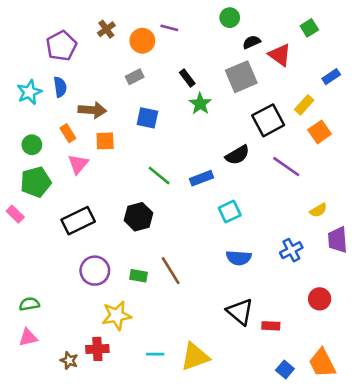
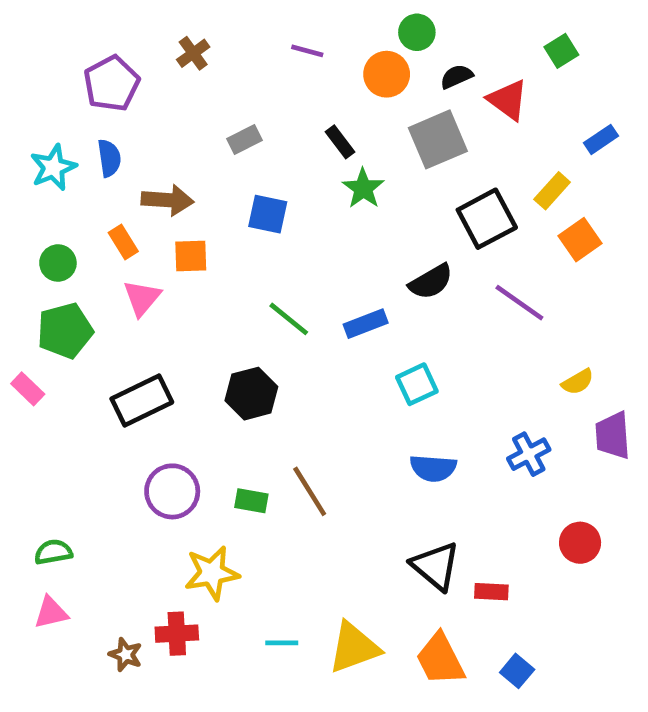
orange circle: (142, 41) -> (387, 74), moved
orange trapezoid: (322, 363) -> (440, 659), moved

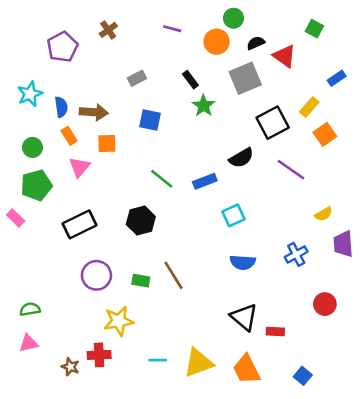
green square: (561, 51) -> (314, 29), turned -30
blue semicircle: (109, 158) -> (61, 107), moved
blue square: (517, 671) -> (303, 376), moved

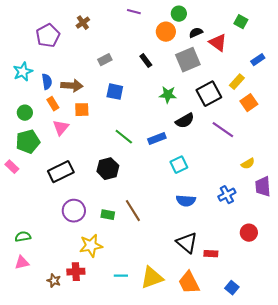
purple line: (172, 29) -> (134, 12), moved
green star: (203, 106) -> (168, 95), moved, turned -30

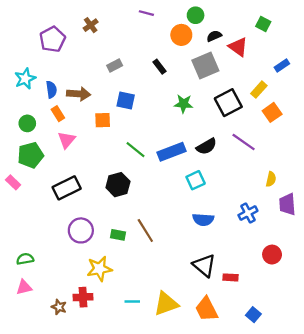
orange square: (82, 110) -> (103, 120), moved
black semicircle: (185, 121) -> (206, 146), moved
blue rectangle: (157, 139) -> (172, 152), size x1.4
yellow semicircle: (248, 164) -> (271, 179), turned -48

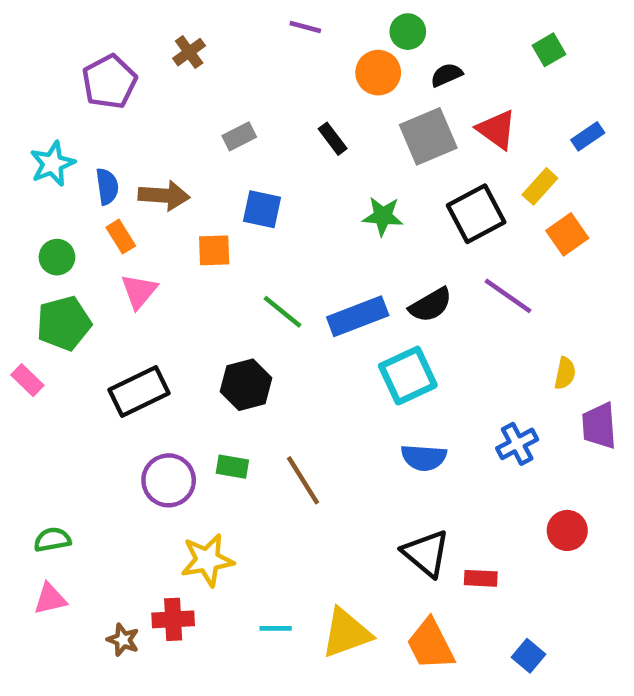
green square: (263, 24) -> (549, 50), turned 32
red triangle: (238, 47) -> (497, 130), moved
cyan square: (196, 180) -> (408, 376), size x1.4
green rectangle: (118, 235) -> (232, 467), moved

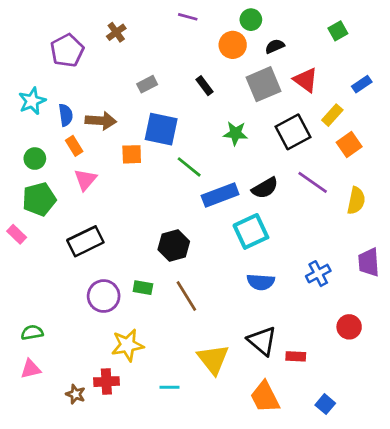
blue square: (262, 209) -> (161, 129), size x1.4
green line: (282, 312) -> (189, 167), moved
yellow semicircle: (565, 373) -> (356, 201), moved, size x1.4
black hexagon: (246, 385) -> (174, 246), moved
yellow triangle: (346, 633) -> (213, 359), moved, turned -48

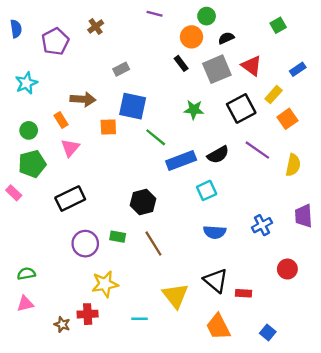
black rectangle: (205, 86) -> (181, 63), moved
blue semicircle: (66, 115) -> (16, 29), moved
cyan square: (251, 231) -> (207, 190), size x0.7

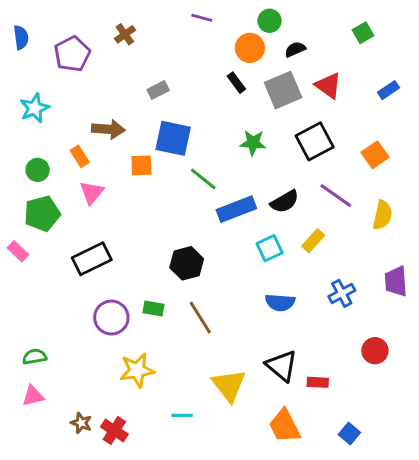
yellow rectangle: (274, 95) -> (313, 241), moved
red cross: (88, 314) -> (114, 430), moved, turned 36

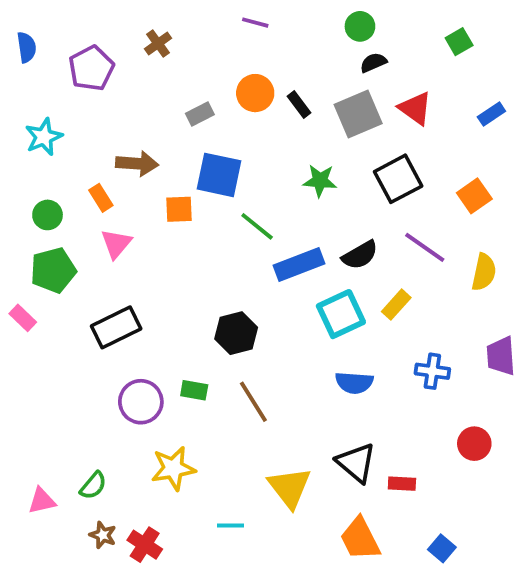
green circle: (270, 21) -> (360, 26), moved
orange circle: (250, 48) -> (255, 93), moved
cyan square: (270, 248) -> (341, 314), size x1.4
blue cross: (342, 293) -> (432, 371), turned 36
green semicircle: (35, 357) -> (93, 486), moved, turned 140

